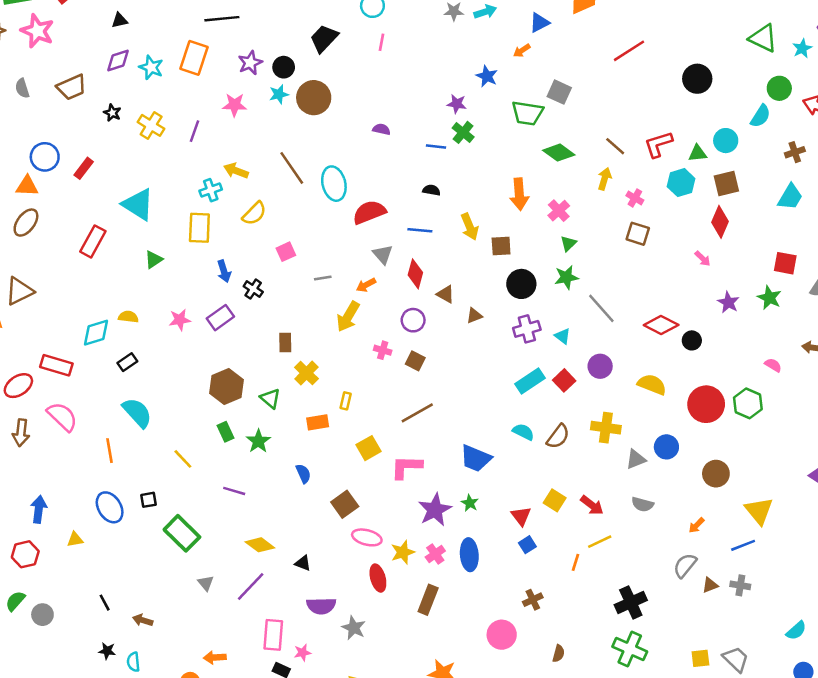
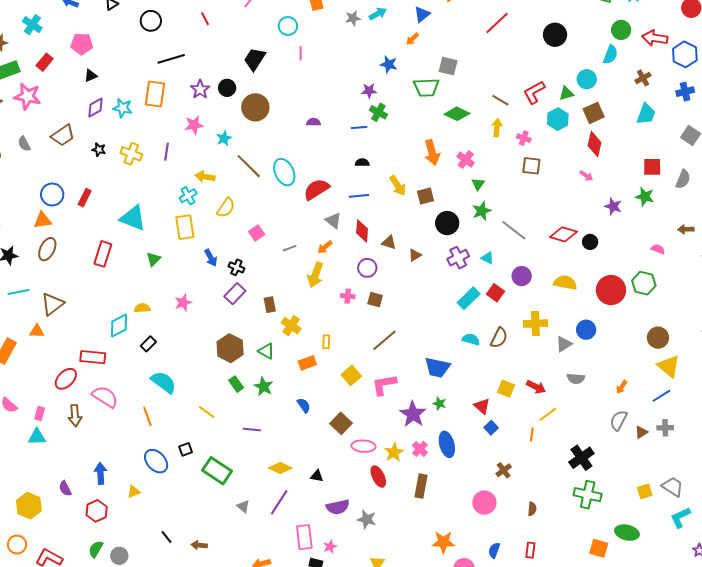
cyan star: (279, 94) -> (224, 138), moved
purple rectangle: (220, 318) -> (235, 294), moved
brown circle: (716, 474) -> (658, 338), moved

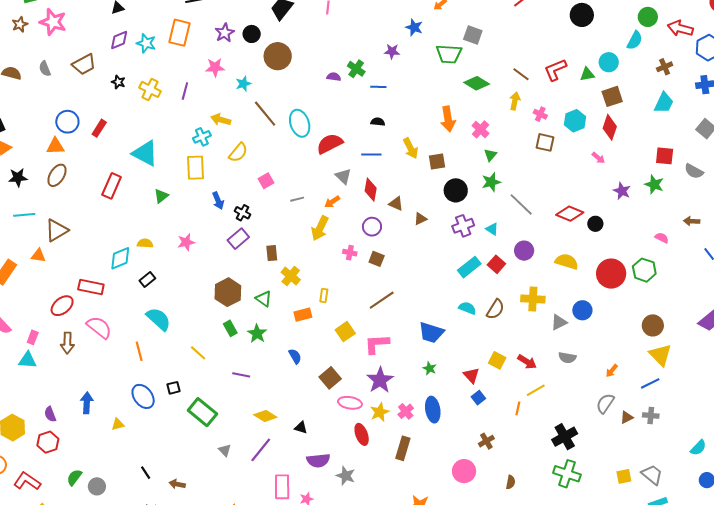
green cross: (378, 112) -> (356, 69), moved
cyan hexagon: (558, 119) -> (575, 121), moved
gray semicircle: (683, 179) -> (694, 171), turned 90
purple star: (413, 414) -> (380, 380), moved
red hexagon: (97, 511) -> (48, 442), moved

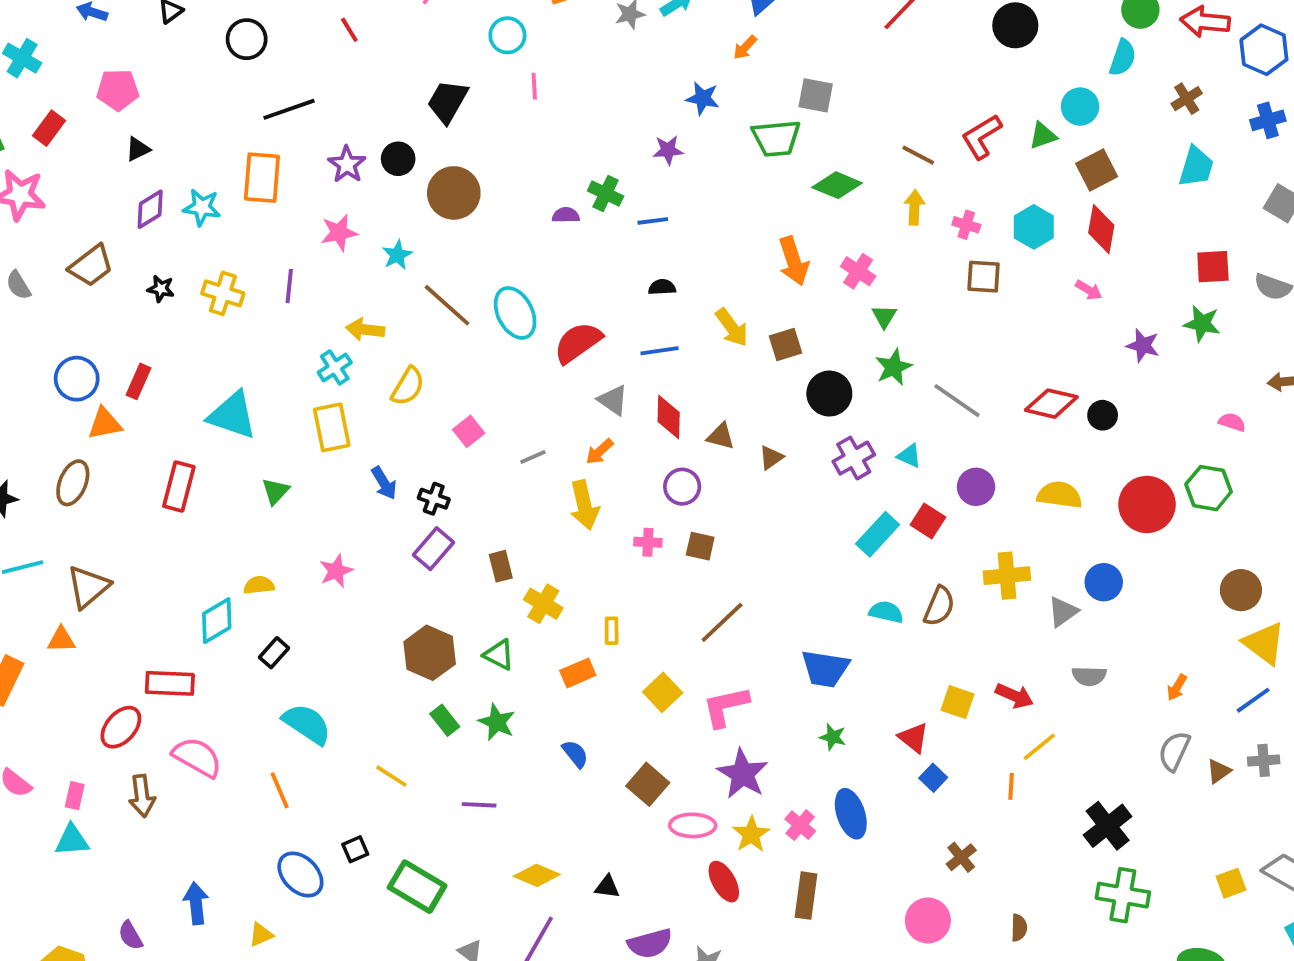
orange triangle: (55, 146) -> (105, 424), moved
yellow arrow: (320, 228) -> (584, 505), turned -30

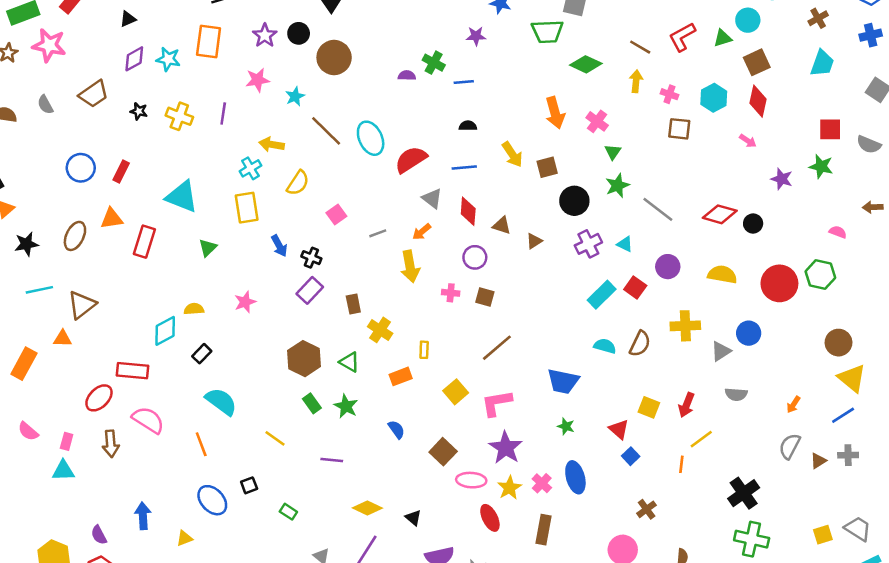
orange triangle: (105, 424) -> (112, 219), moved
red arrow: (1014, 696) -> (687, 405), turned 85
green rectangle: (417, 887) -> (288, 512), size x0.5
black triangle: (607, 887) -> (413, 518), turned 30

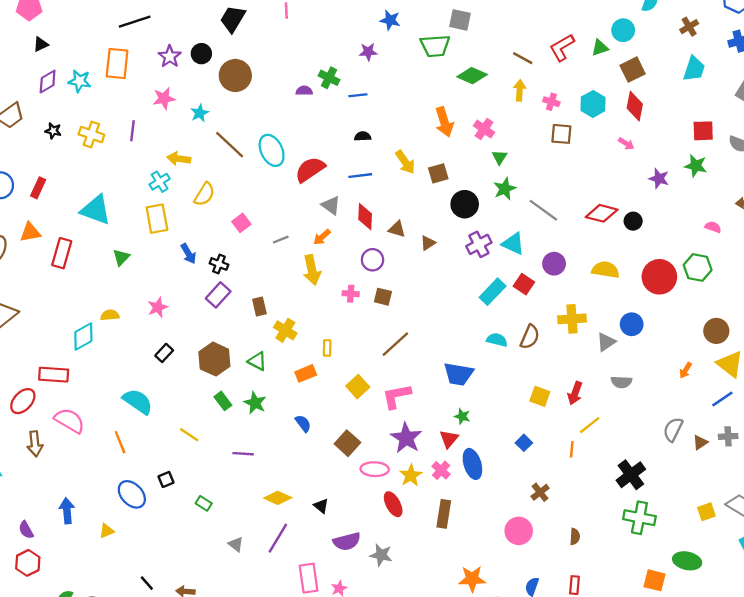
cyan triangle: (625, 244) -> (513, 244), size x1.5
black rectangle: (202, 354) -> (164, 353), moved
orange arrow: (793, 405) -> (685, 370), moved
red triangle: (619, 429) -> (449, 439), moved, turned 30

